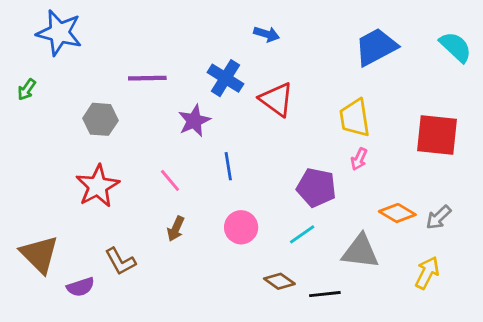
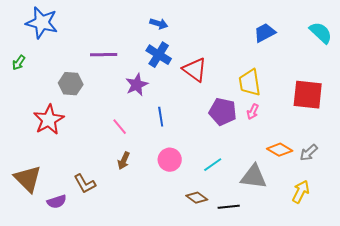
blue arrow: (267, 34) -> (159, 24), moved
blue trapezoid: (376, 47) -> (265, 33), size x0.7
red star: (98, 186) -> (49, 120), moved
purple pentagon: (316, 188) -> (223, 112), moved

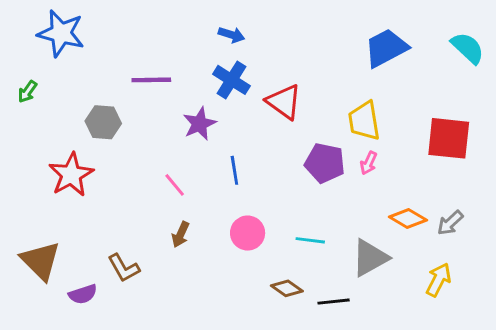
blue trapezoid: (265, 33) -> (386, 48), size x1.4
cyan line: (213, 165) -> (310, 240), turned 42
gray triangle: (254, 177) -> (370, 258), turned -36

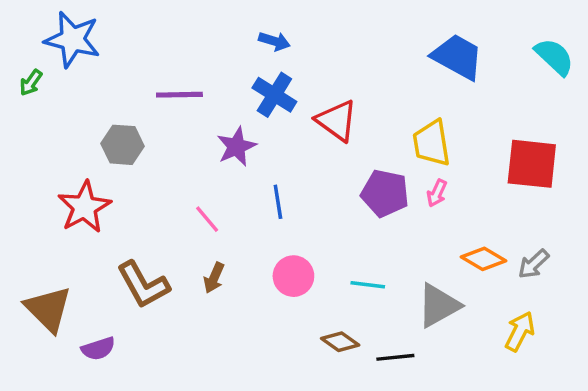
blue trapezoid: (386, 48) -> (458, 57), turned 57
green arrow: (27, 92) -> (31, 83), moved
brown L-shape: (124, 268) -> (143, 285), moved, size x1.4

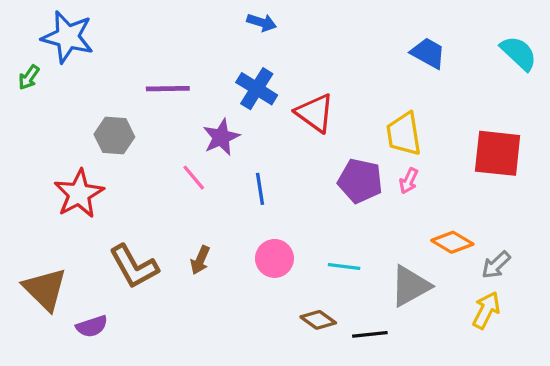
blue arrow: (274, 41) -> (262, 22), moved
blue trapezoid: (458, 57) -> (428, 53), size x0.7
pink line: (207, 219) -> (194, 178), moved
gray arrow: (534, 264) -> (496, 265), moved

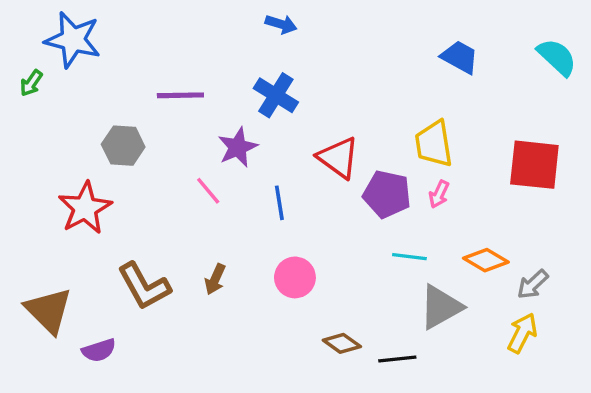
red triangle: (315, 113) -> (338, 158), moved
cyan line: (344, 267) -> (409, 257), moved

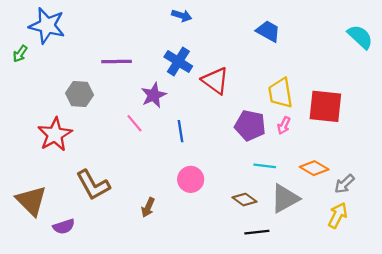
blue trapezoid: (460, 57) -> (268, 31), moved
red triangle: (338, 158) -> (215, 81), moved
red square: (534, 165) -> (325, 106), moved
brown arrow: (215, 279) -> (148, 207), moved
brown diamond: (342, 343) -> (245, 200), moved

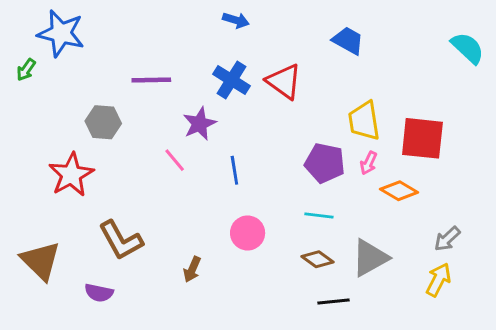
red triangle: (215, 81) -> (284, 81), moved
cyan line: (265, 166) -> (319, 216), moved
orange diamond: (314, 168) -> (399, 191), moved
purple semicircle: (64, 227) -> (99, 293), moved, turned 30

